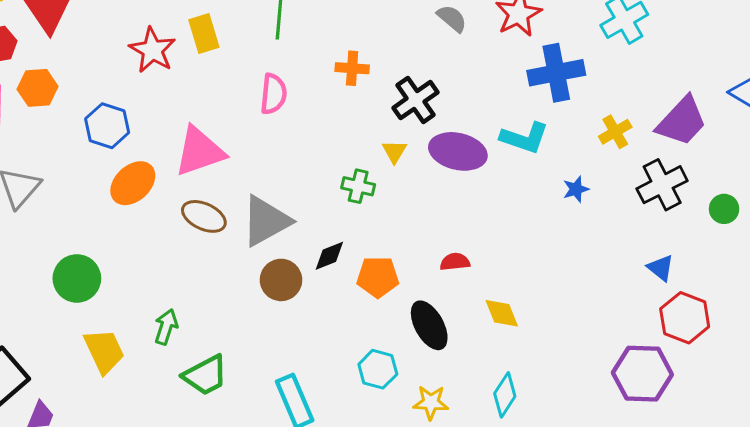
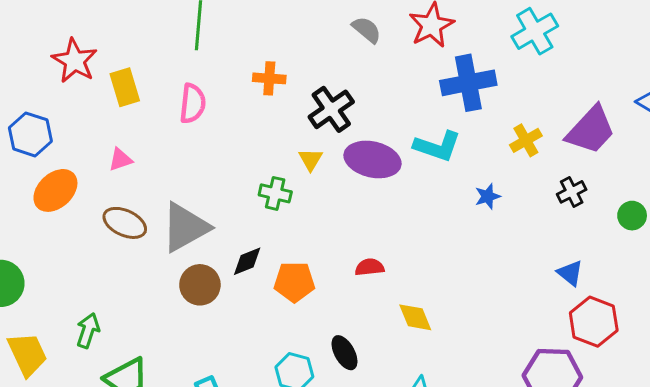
yellow rectangle: (204, 33) -> (125, 87), moved
pink triangle: (199, 151) -> (120, 159), size x0.5
black cross: (662, 185) -> (572, 192), size x0.6
black ellipse: (429, 325) -> (344, 353), moved, size x0.7

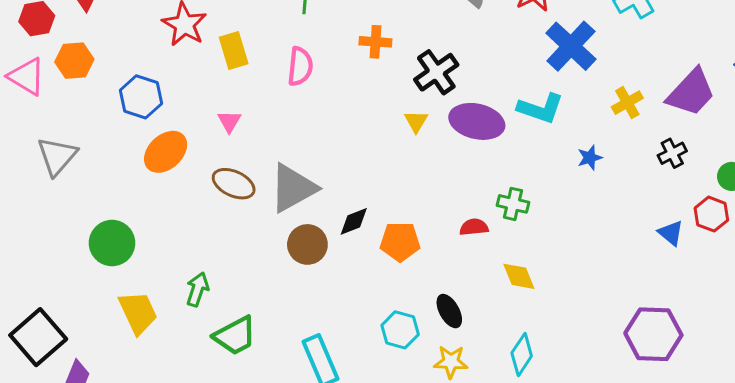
blue cross: (468, 83) -> (571, 46), turned -36
pink triangle: (120, 159) -> (229, 121), turned -40
green cross: (275, 193) -> (513, 204), moved
red hexagon: (594, 322) -> (711, 214), moved, size x0.7

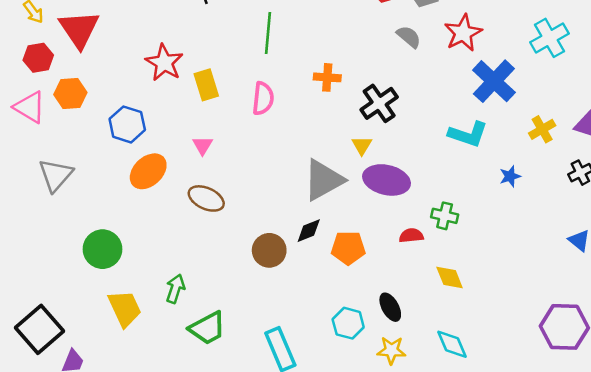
purple ellipse: (477, 121) -> (387, 180), moved
gray triangle: (293, 188) -> (324, 180), moved
cyan diamond: (522, 354) -> (452, 344), turned -56

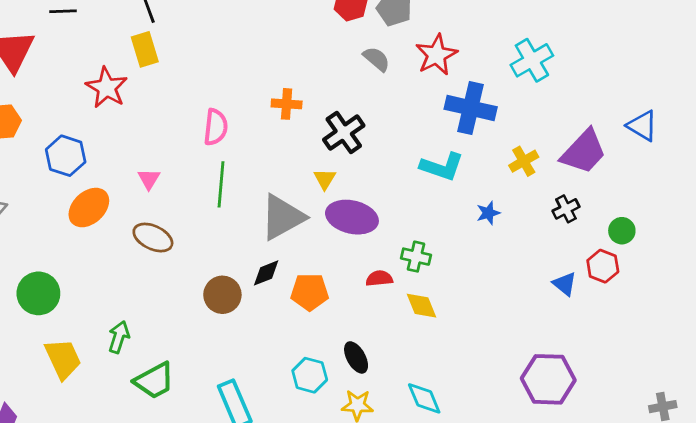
green line: (268, 33) -> (221, 184), moved
blue cross: (494, 81) -> (471, 108), turned -30
yellow rectangle: (206, 85) -> (145, 49), moved
yellow diamond: (450, 278) -> (421, 306), moved

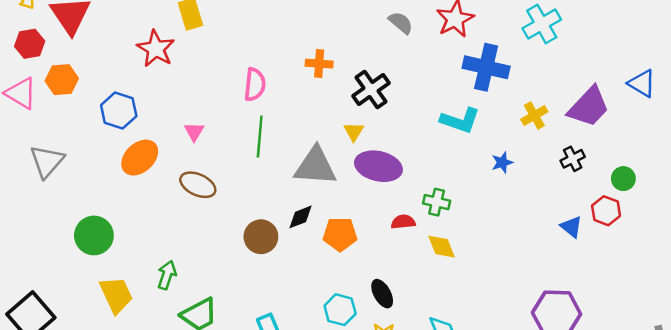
gray triangle: (282, 217) -> (315, 166), turned 33

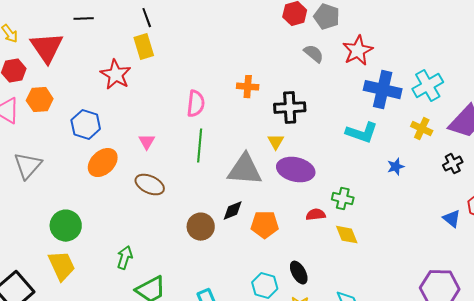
cyan cross: (542, 24) -> (428, 86), moved
black cross: (371, 90) -> (290, 108), turned 32
yellow cross: (534, 115) -> (422, 129), turned -35
yellow trapezoid: (116, 295) -> (62, 266), moved

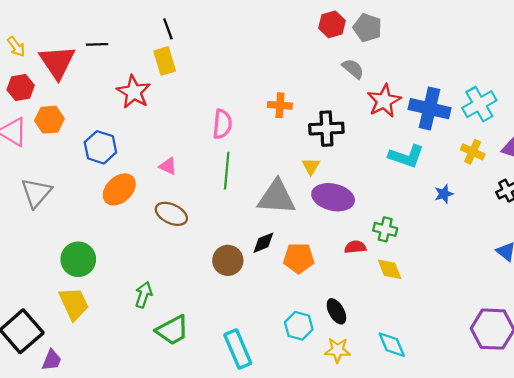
black line: (84, 19) -> (97, 44), moved
red star: (358, 51) -> (384, 101), moved
pink triangle: (147, 142) -> (168, 166), turned -36

